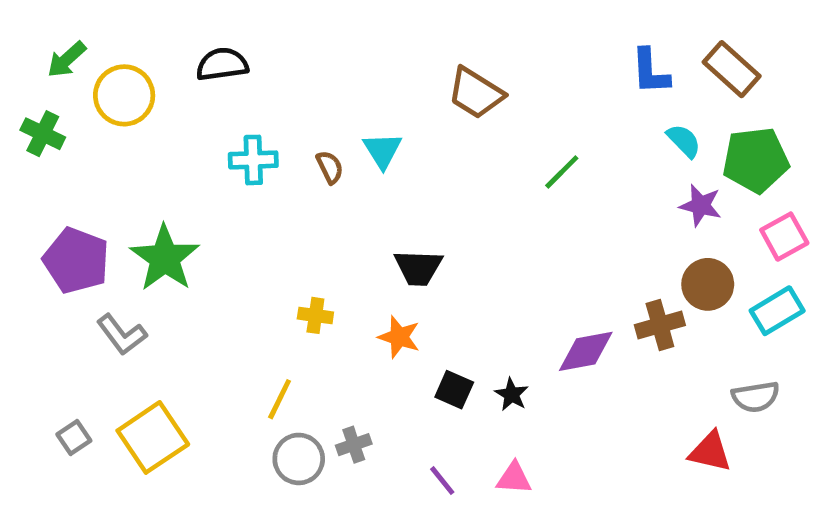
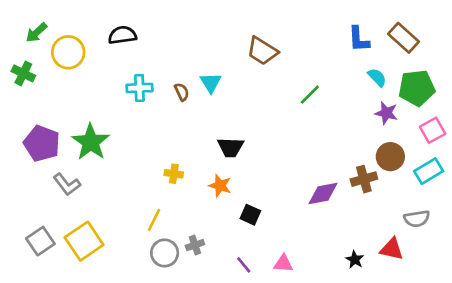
black star: (512, 394) -> (355, 260), moved
gray square: (74, 437) -> (40, 241), size x1.5

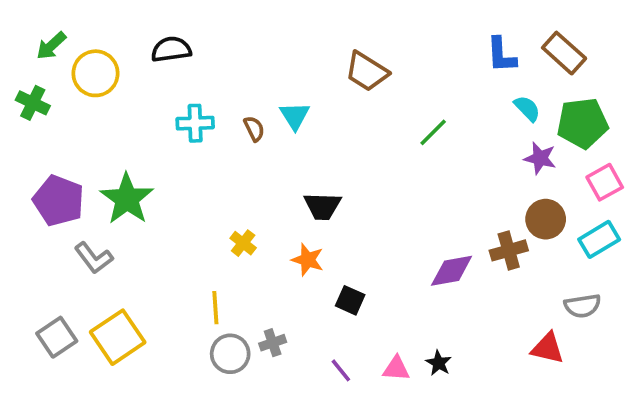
yellow cross: (174, 174) -> (243, 243), turned 30
yellow line: (154, 220) -> (215, 308), turned -30
black star: (355, 260) -> (439, 363), moved

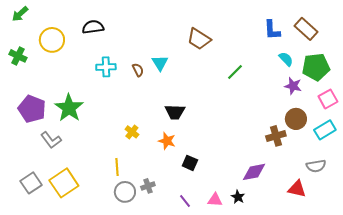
green arrow: (51, 46) -> (20, 14), moved
purple diamond: (452, 271) -> (254, 172), moved

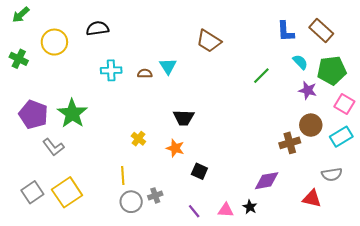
brown semicircle: (138, 70) -> (145, 74), turned -64
green line: (235, 72) -> (261, 76), moved
pink square: (328, 99) -> (344, 104), turned -30

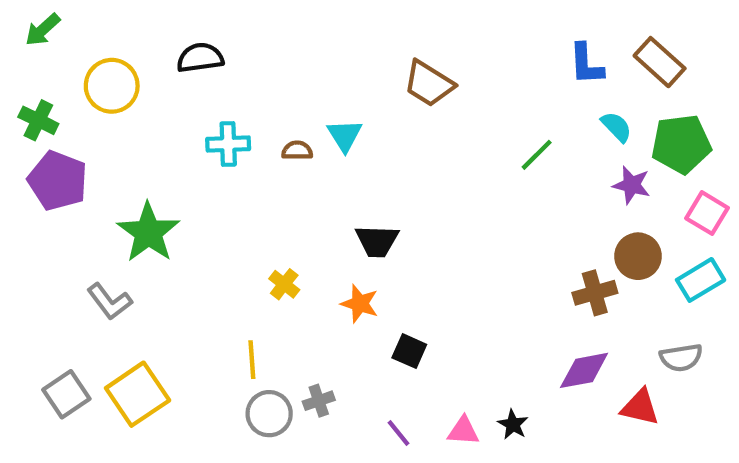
purple pentagon: (33, 115) -> (58, 181), moved
purple diamond: (267, 181) -> (584, 370), moved

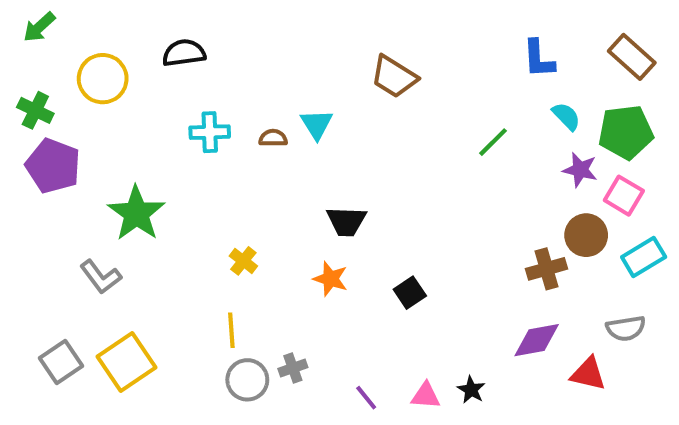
brown rectangle: (660, 62) -> (632, 57), moved
pink square: (707, 213) -> (624, 196), moved
yellow cross: (284, 284) -> (243, 261), moved
black square: (409, 351) -> (410, 293), moved, turned 32

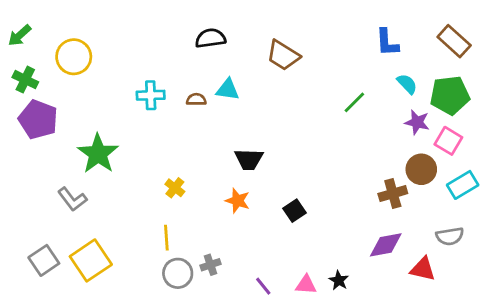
green arrow: (39, 27) -> (20, 35), moved
black semicircle: (184, 53) -> (210, 38), moved
cyan triangle: (317, 124) -> (228, 90), turned -50

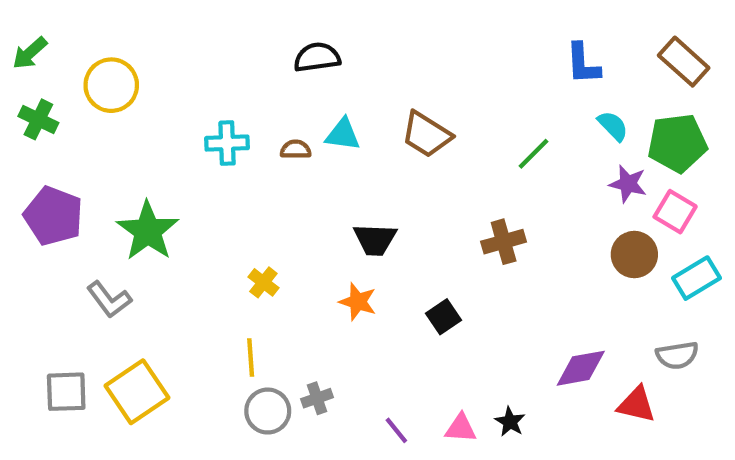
brown trapezoid: (283, 55) -> (426, 134), moved
purple pentagon: (38, 119) -> (53, 216), moved
brown cross: (393, 194) -> (504, 242), moved
gray square: (44, 260) -> (66, 392), turned 32

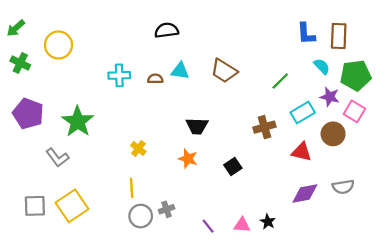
brown rectangle: (684, 62) -> (339, 36), moved, turned 50
cyan rectangle: (697, 278) -> (303, 112), moved
gray semicircle: (677, 355) -> (343, 187), moved
red triangle: (636, 405) -> (302, 152), moved

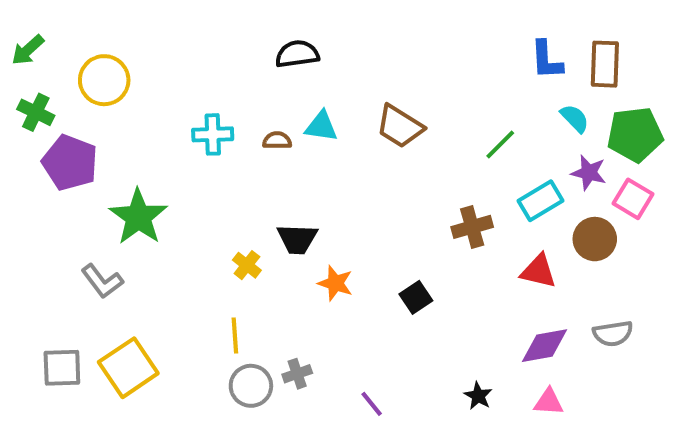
purple pentagon: (28, 114) -> (70, 163), moved
black trapezoid: (197, 126) -> (297, 239), moved
pink triangle: (242, 225) -> (549, 402), moved

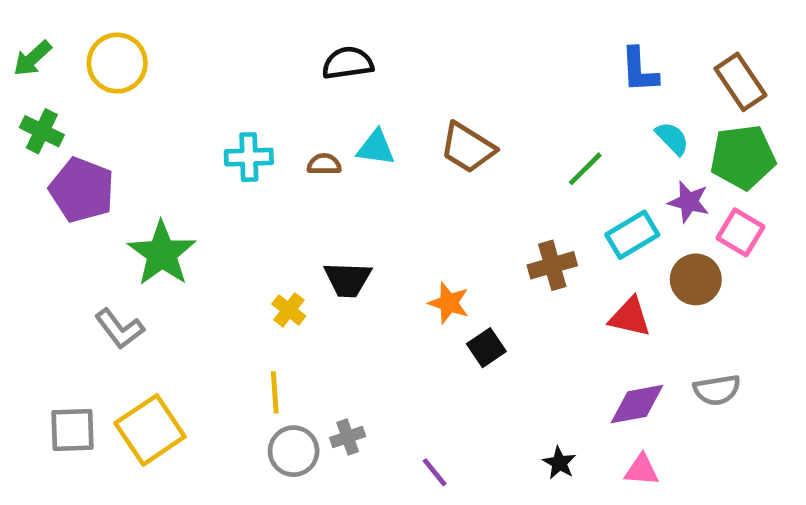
brown rectangle: (605, 64) -> (740, 82), moved, turned -36
yellow circle: (104, 80) -> (117, 63), moved
orange star: (335, 283) -> (449, 303), moved

